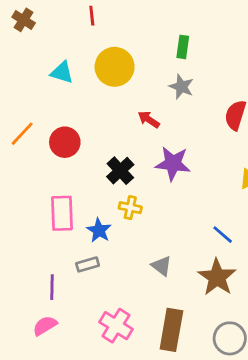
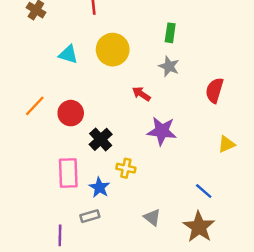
black cross: (120, 171) -> (101, 139), moved

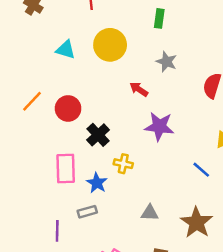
green rectangle: (170, 33) -> (159, 18), moved
blue line: (204, 191) -> (201, 170), moved
gray triangle: (152, 217) -> (150, 213), turned -36

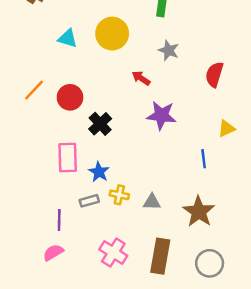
yellow cross: (123, 164) -> (119, 195), moved
blue line: (201, 170) -> (204, 159), turned 42

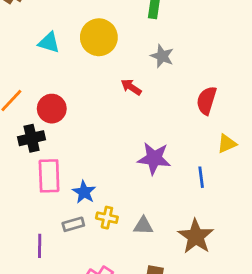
red semicircle: (214, 74) -> (207, 100), moved
purple star: (161, 115) -> (154, 158), moved
black cross: (100, 124) -> (32, 138), moved, turned 30

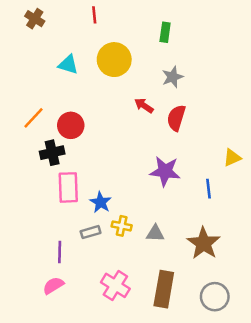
gray star: (162, 56) -> (173, 77), turned 30
red semicircle: (207, 100) -> (176, 118), moved

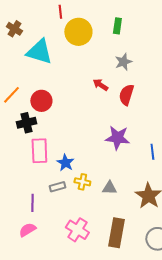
brown cross: (35, 19) -> (14, 29), moved
yellow circle: (114, 60) -> (78, 32), moved
cyan triangle: (68, 65) -> (39, 52), size x1.6

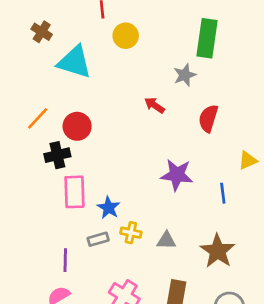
green rectangle: (117, 26) -> (207, 38), moved, size x1.8
yellow circle: (78, 32) -> (126, 36), size x0.7
red semicircle: (126, 95) -> (208, 118), moved

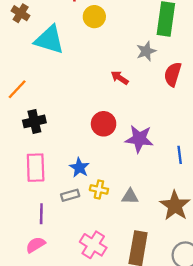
red semicircle: (208, 118) -> (173, 74), moved
red circle: (77, 126) -> (104, 124), moved
pink rectangle: (74, 192) -> (36, 168), moved

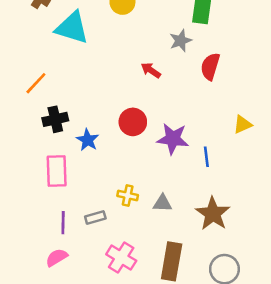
blue line: (180, 155) -> (206, 157), moved
blue star: (79, 168) -> (88, 140), moved
gray rectangle: (70, 195) -> (95, 217), moved

